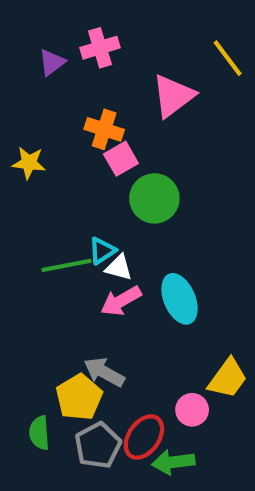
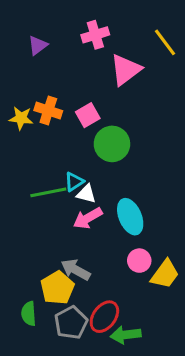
pink cross: (100, 48) -> (95, 35), moved
orange cross: (104, 129) -> (48, 111), moved
pink circle: (192, 410) -> (139, 261), moved

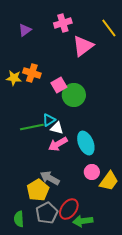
pink square: (88, 115) -> (59, 85), moved
green semicircle: (29, 314) -> (19, 219), moved

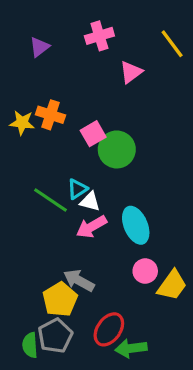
pink triangle: (83, 46) -> (131, 72), size x0.7
green line: (32, 127) -> (51, 200), turned 45
gray pentagon: (47, 213) -> (55, 336), moved

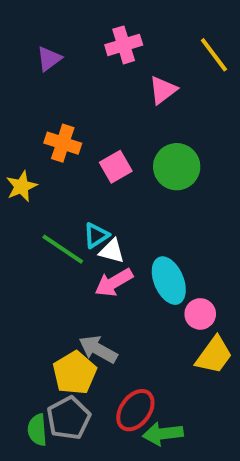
yellow star: (22, 123) -> (22, 186), moved, turned -30
green circle: (117, 149) -> (177, 167), moved
pink circle: (145, 271) -> (200, 314), moved

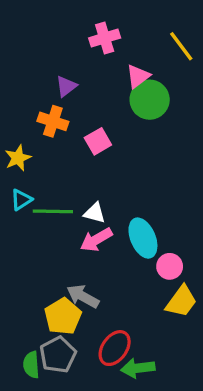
purple triangle: (49, 59) -> (66, 86), moved
green circle: (177, 167) -> (150, 100), moved
cyan triangle: (96, 235) -> (21, 200), moved
green line: (63, 249) -> (53, 211), turned -33

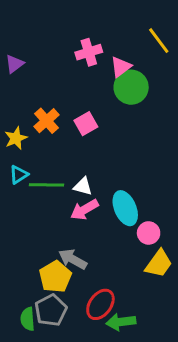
pink cross: (105, 38) -> (89, 52), moved
purple triangle: (66, 86) -> (14, 64), moved
orange cross: (53, 121) -> (47, 121), moved, turned 30

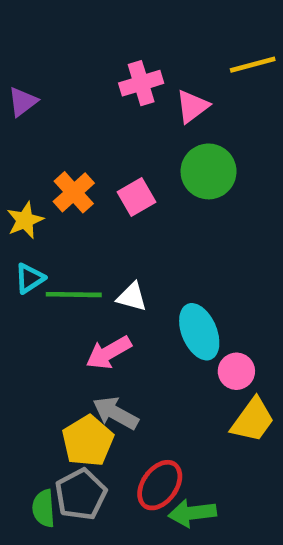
yellow line: (159, 41) -> (253, 65), turned -68
green circle: (131, 87) -> (209, 171), moved
pink arrow: (84, 210) -> (109, 353), moved

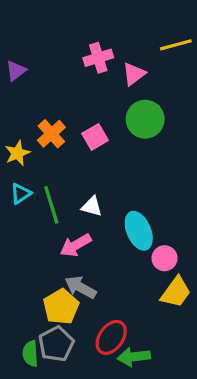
green line: (74, 295) -> (51, 205), turned 72

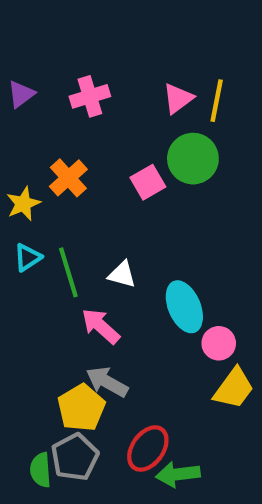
yellow line: (176, 45) -> (217, 101), moved, turned -64
pink cross: (98, 58) -> (90, 96), moved
pink square: (95, 137) -> (148, 182), moved
pink arrow: (76, 245) -> (101, 326), turned 72

